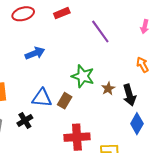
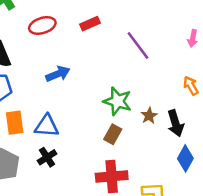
blue triangle: (42, 98) -> (47, 126), moved
brown rectangle: (65, 101) -> (113, 134), moved

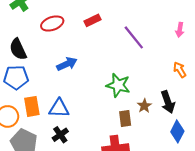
brown star: (149, 116) -> (144, 106), moved
brown rectangle: (113, 134) -> (125, 118), moved, turned -35

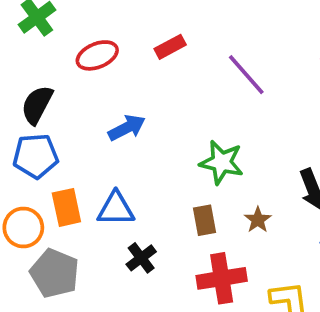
black semicircle: (18, 49) -> (37, 105), turned 55
brown star: (144, 106) -> (258, 220), moved
brown rectangle: (125, 118) -> (204, 220), moved
black cross: (60, 135) -> (141, 258), moved

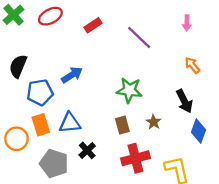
red ellipse: (97, 55) -> (50, 16), moved
blue pentagon: (36, 156) -> (40, 92), moved
gray pentagon: (55, 273) -> (54, 164), moved

